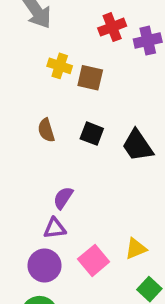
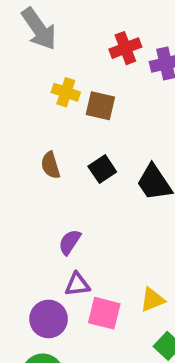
black square: (92, 134) -> (102, 169), turned 35
purple triangle: (55, 228) -> (77, 284), moved
pink square: (94, 260) -> (104, 313), turned -36

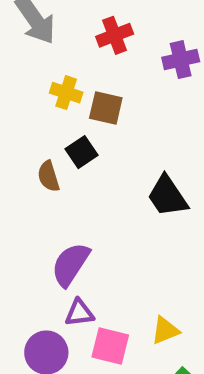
red cross: (125, 48) -> (115, 35), moved
black square: (102, 169) -> (82, 152), moved
purple semicircle: (70, 242) -> (71, 264), size x1.5

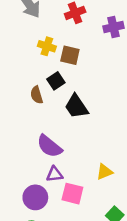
black trapezoid: (167, 196) -> (76, 106), moved
purple semicircle: (71, 264) -> (49, 146), turned -84
yellow triangle: (165, 330) -> (105, 172), moved

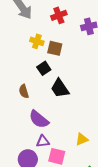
brown semicircle: (37, 95) -> (24, 91), moved

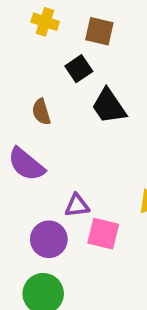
yellow cross: (37, 41) -> (45, 22), moved
purple semicircle: (39, 119) -> (26, 164), moved

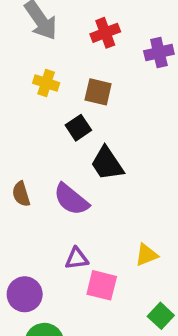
brown semicircle: (41, 112) -> (21, 194), moved
purple semicircle: (26, 164) -> (71, 199), moved
purple circle: (49, 239) -> (25, 294), moved

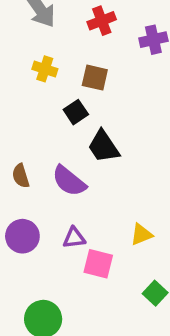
purple circle: (25, 294) -> (22, 236), moved

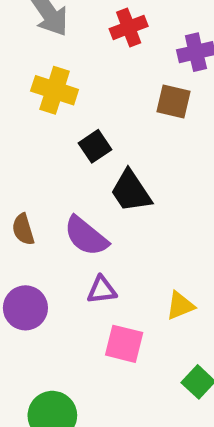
yellow cross: (45, 69) -> (55, 90), size x1.4
brown square: (95, 78) -> (173, 101), moved
purple triangle: (74, 238) -> (102, 290), moved

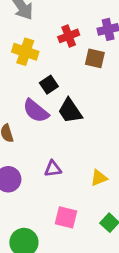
red cross: (129, 27) -> (69, 36), moved
purple semicircle: (86, 236) -> (36, 111), moved
pink square: (124, 344) -> (66, 217), moved

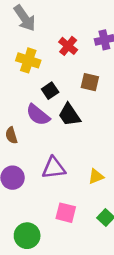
red cross: (69, 36) -> (68, 46), turned -30
brown square: (95, 58) -> (90, 82), moved
purple triangle: (53, 169) -> (54, 168), size x1.5

